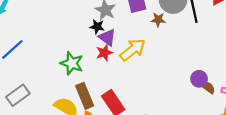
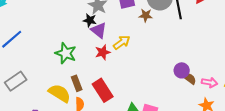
yellow arrow: (133, 50) -> (122, 42), size x0.7
red star: (104, 53) -> (103, 52), moved
brown rectangle: (85, 96) -> (77, 83), size x0.7

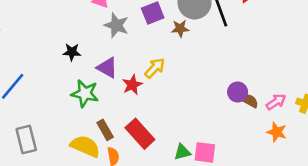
black star: (90, 20) -> (72, 52), moved
purple triangle: (99, 30) -> (107, 68), moved
gray rectangle: (16, 81) -> (26, 140), turned -60
pink arrow: (210, 82) -> (276, 102), turned -35

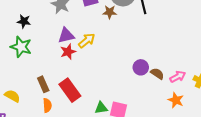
purple triangle: (107, 68) -> (66, 35), moved, turned -48
purple circle: (238, 92) -> (141, 67), moved
green star: (85, 93) -> (21, 47), moved
yellow semicircle: (85, 146) -> (12, 96), moved, size x0.7

